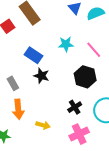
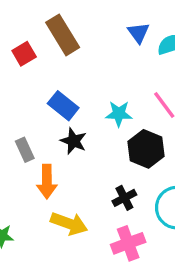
cyan star: (66, 44) -> (119, 114), moved
orange arrow: (18, 109) -> (47, 182), moved
yellow arrow: (43, 125) -> (69, 224), size x1.5

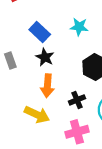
cyan star: (119, 114) -> (79, 27), moved
orange arrow: (47, 182) -> (47, 86), moved

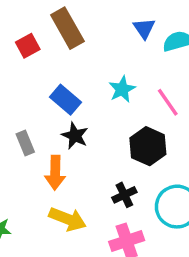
cyan star: (79, 27) -> (122, 89), turned -30
orange arrow: (47, 86) -> (55, 173), moved

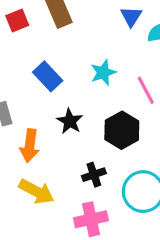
black star: (75, 136) -> (70, 121), moved

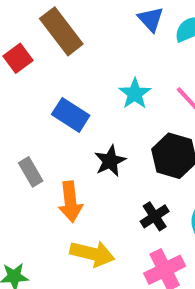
black star: (70, 121) -> (110, 161), turned 30

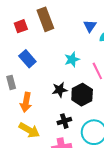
blue rectangle: (71, 115) -> (27, 59), moved
black star: (110, 161) -> (60, 90), moved

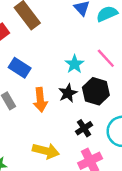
cyan star: (72, 59) -> (74, 64), moved
orange arrow: (26, 102) -> (40, 100), moved

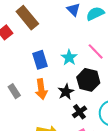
blue rectangle: (20, 68) -> (40, 60), moved, turned 42
black star: (68, 93) -> (66, 92), moved

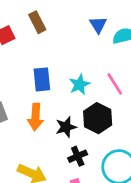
brown rectangle: (27, 18) -> (37, 22), size x0.7

